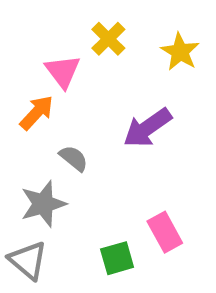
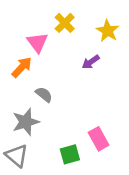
purple arrow: (147, 128) -> (91, 62), moved, size x0.6

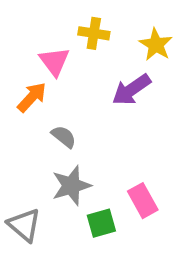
yellow cross: (65, 23) -> (94, 33), turned -36
purple arrow: (91, 62) -> (131, 90), size x1.5
gray star: (26, 122) -> (71, 186), moved

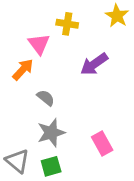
yellow star: (156, 45) -> (117, 16), moved
green square: (101, 223) -> (51, 166), moved

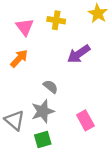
pink triangle: (39, 44) -> (25, 27), moved
gray semicircle: (46, 98) -> (51, 87), moved
gray triangle: (17, 161) -> (15, 120), moved

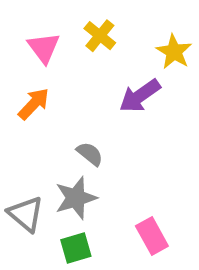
yellow star: (98, 13) -> (174, 52), moved
yellow cross: (56, 20) -> (100, 36), turned 30
pink rectangle: (85, 120) -> (152, 236), moved

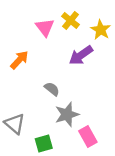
yellow cross: (100, 36) -> (70, 20), moved
pink triangle: (44, 48) -> (45, 27), moved
gray star: (76, 198) -> (67, 114), moved

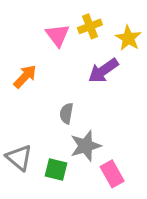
yellow cross: (70, 20) -> (90, 26), turned 30
gray semicircle: (52, 89) -> (66, 113), turned -119
green square: (44, 143) -> (56, 169), moved, turned 30

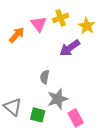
orange arrow: (25, 77) -> (17, 35), moved

